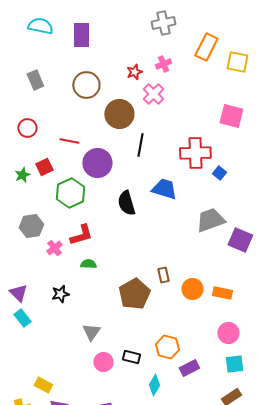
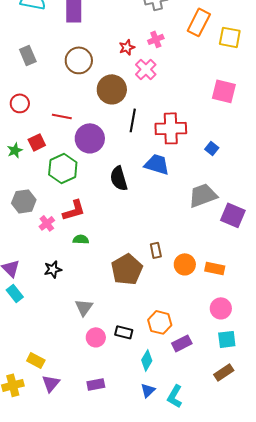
red cross: (195, 153) -> (171, 128), moved

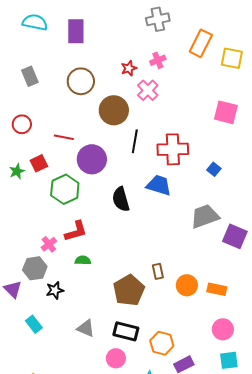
gray hexagon: (24, 201) -> (35, 268), moved
cyan rectangle: (15, 293) -> (34, 324), moved
gray triangle: (84, 307) -> (86, 328), turned -42
black rectangle: (124, 332) -> (126, 331), moved, size x1.4
pink circle: (96, 337) -> (116, 358), moved

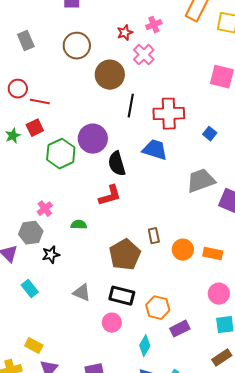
red line: (64, 137) -> (40, 102), moved
purple circle: (92, 159) -> (93, 139), moved
red L-shape: (76, 231) -> (110, 196), moved

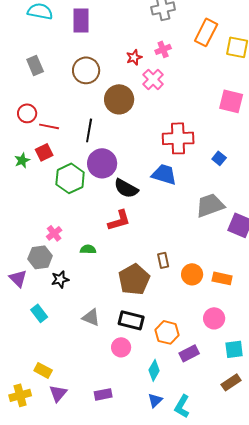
black line: (131, 106) -> (89, 130), moved
black semicircle: (117, 164) -> (126, 188), turned -45
pink circle: (219, 294) -> (214, 318), moved

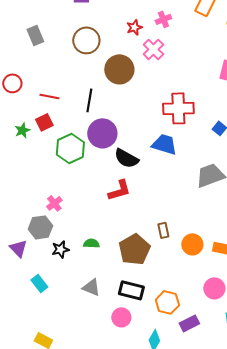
red circle: (27, 113) -> (12, 83), moved
green semicircle: (88, 249) -> (91, 243), moved

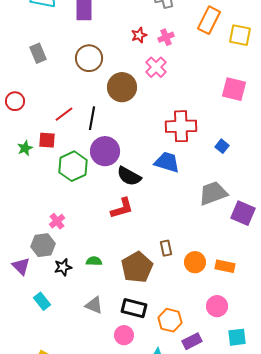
red star: (134, 27) -> (139, 35), moved
red line: (49, 96) -> (64, 114), moved, turned -48
red square: (44, 122) -> (47, 140), turned 30

